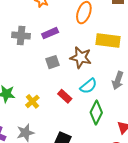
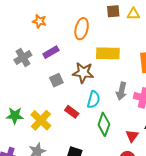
gray cross: (21, 36) -> (23, 57), turned -30
cyan semicircle: (88, 86) -> (94, 100), turned -30
yellow cross: (32, 101) -> (41, 120), size x1.5

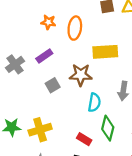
orange star: (39, 21) -> (48, 22), moved
red rectangle: (72, 112) -> (84, 139), moved
yellow cross: (41, 120) -> (40, 130), turned 35

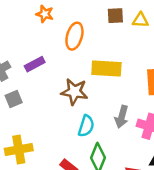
orange star: (48, 22) -> (45, 14), moved
gray square: (53, 85) -> (14, 99), moved

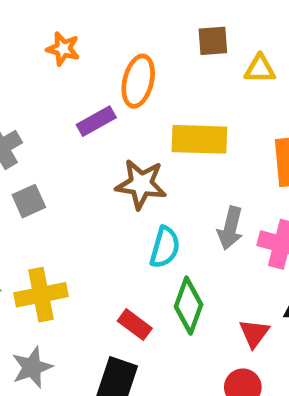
orange star: (45, 14) -> (63, 49), moved
yellow triangle: (140, 20) -> (260, 69), moved
purple rectangle: (35, 64) -> (96, 121), moved

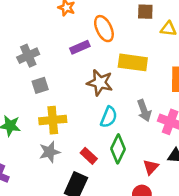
orange ellipse: (138, 81) -> (104, 29), turned -45
gray arrow: (230, 228) -> (144, 111), turned -40
yellow cross: (41, 295) -> (53, 120), moved
gray star: (32, 367) -> (50, 152), moved

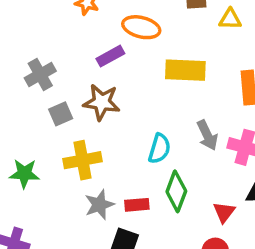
orange ellipse: (104, 29) -> (141, 27), turned -45
brown star: (100, 83) -> (102, 102), moved
gray star: (50, 152) -> (99, 205), moved
red rectangle: (89, 156) -> (137, 205), turned -42

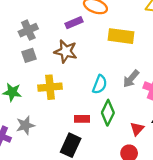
gray square: (61, 114) -> (29, 55), moved
gray arrow: (207, 135) -> (131, 79), turned 60
gray star: (99, 205) -> (25, 125), moved

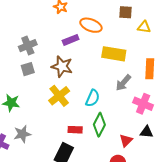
gray arrow: (131, 79) -> (123, 83), moved
yellow cross: (50, 87) -> (59, 96), moved, turned -35

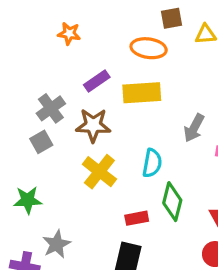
orange ellipse: (91, 25) -> (149, 48), moved
gray cross: (28, 46) -> (51, 108), moved
yellow rectangle: (114, 54) -> (142, 93), moved

